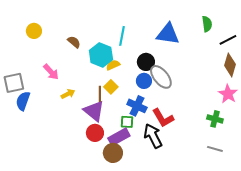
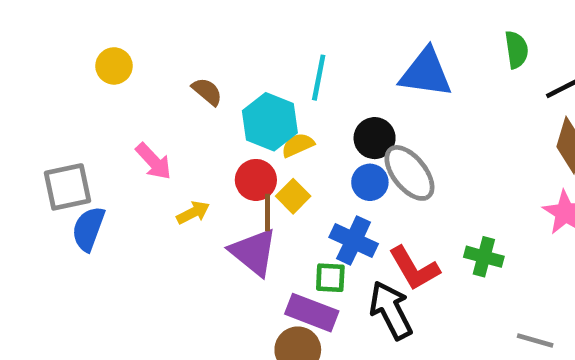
green cross: (215, 119) -> (484, 257), moved
red circle: (95, 133) -> (256, 180), moved
purple rectangle: (119, 137) -> (312, 313), turned 50

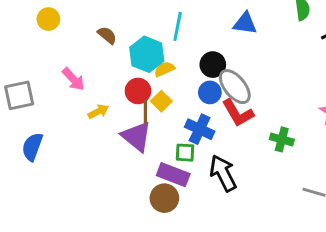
blue triangle: (426, 73) -> (245, 23), size x0.7
blue semicircle: (88, 229) -> (32, 147), moved
red L-shape: (414, 268) -> (238, 113), moved

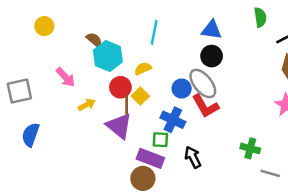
cyan hexagon: (147, 54) -> (108, 56), moved
black circle: (213, 65) -> (212, 56), moved
green cross: (282, 139) -> (250, 148), moved
black arrow: (223, 173) -> (193, 157), size x0.7

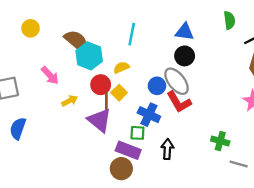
brown semicircle: (94, 40) -> (76, 41), size x1.6
black arrow: (193, 157) -> (167, 149), turned 30

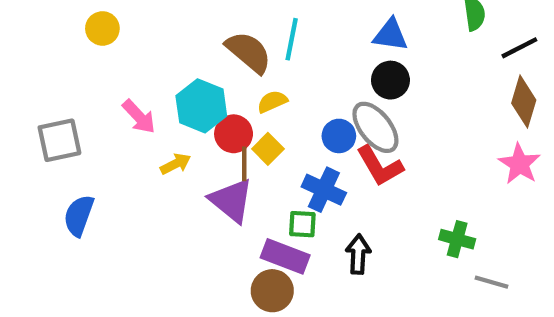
brown semicircle: (76, 41) -> (249, 52), moved
cyan hexagon: (89, 56) -> (201, 106), moved

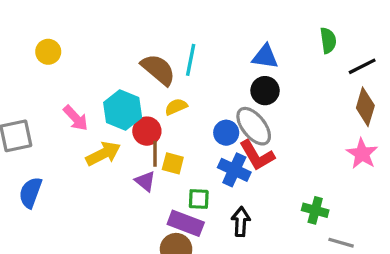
yellow square: (268, 149) -> (173, 163), moved, turned -30
yellow arrow: (176, 164) -> (103, 154), size x1.5
blue cross: (324, 190) -> (234, 170), moved
purple triangle: (231, 200) -> (145, 181), size x0.6

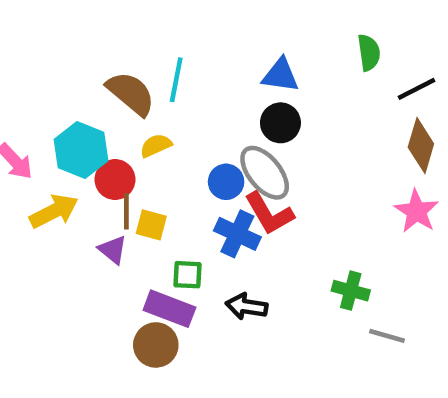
black arrow: (241, 222) -> (246, 306), turned -84

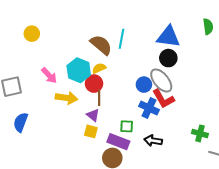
blue triangle: (280, 75) -> (168, 37), size x1.4
yellow semicircle: (156, 146) -> (99, 68), moved
yellow arrow: (54, 211) -> (66, 98), turned 35
yellow square: (151, 225) -> (91, 131), moved

